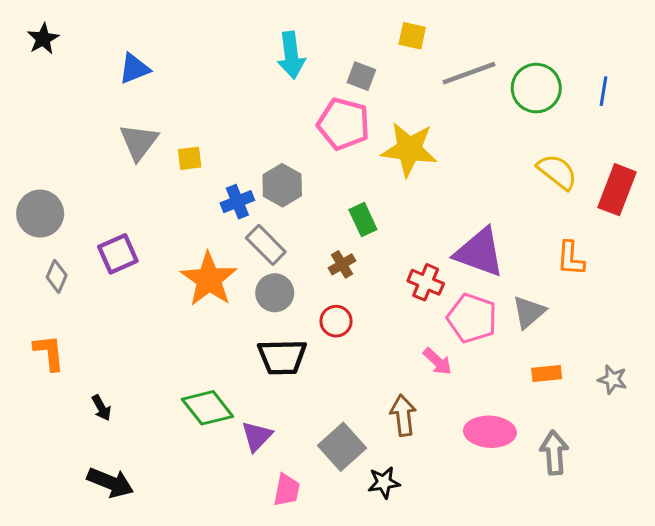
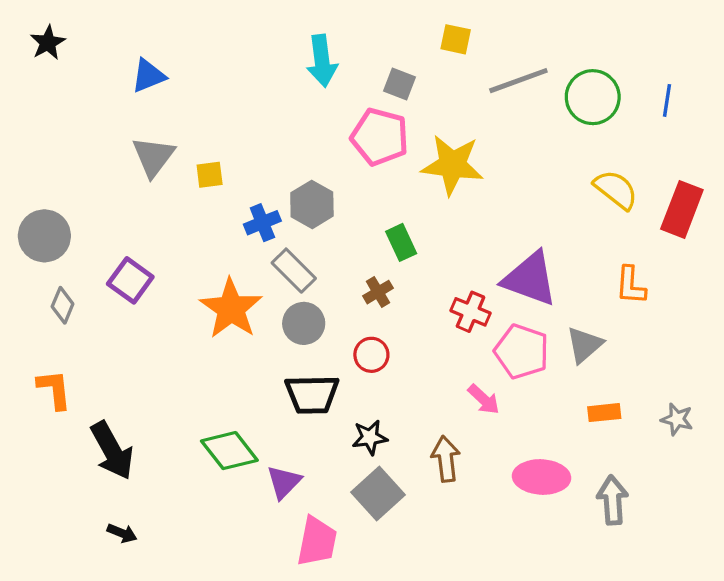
purple square: (118, 254) -> (130, 280), turned -30
black arrow: (101, 408) -> (112, 451), size x2.0
black arrow: (110, 483) -> (122, 533), size x0.6
black star: (384, 483) -> (370, 437), moved
pink trapezoid: (287, 490) -> (317, 541), size x1.4

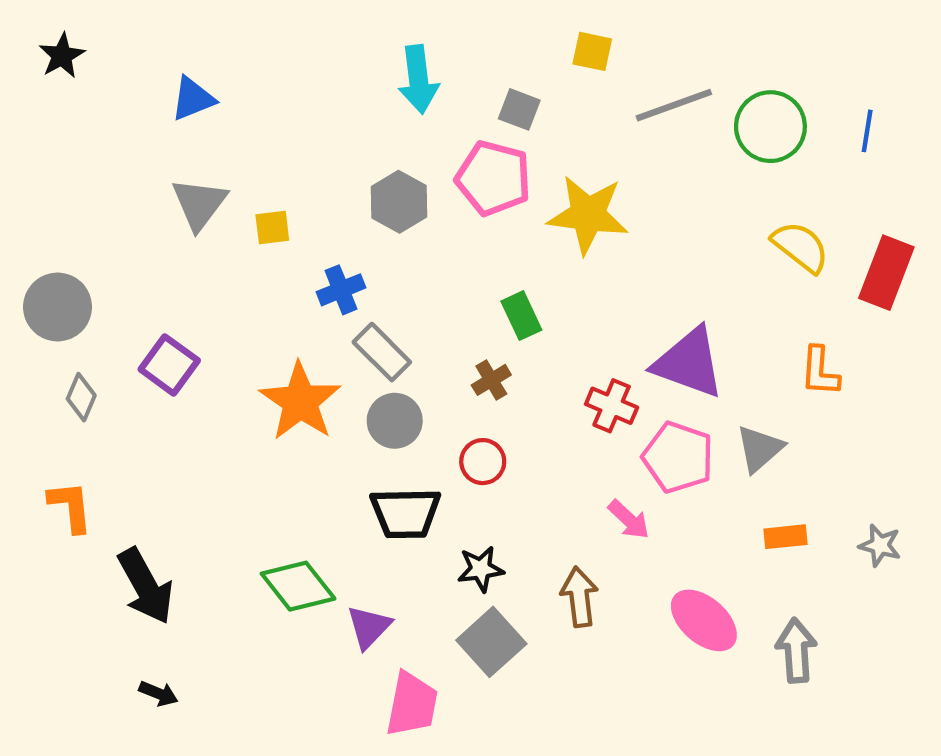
gray hexagon: (312, 204) -> (399, 202), moved
pink ellipse: (542, 477) -> (704, 620), turned 38

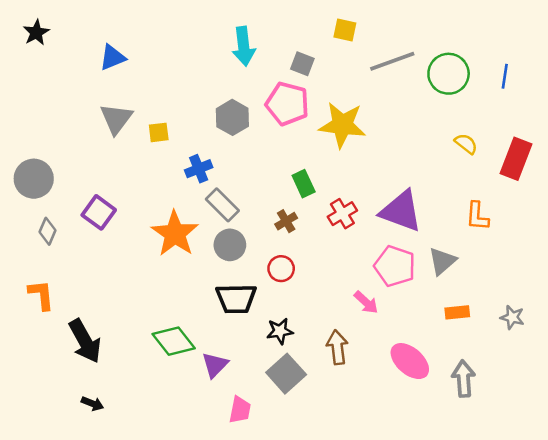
yellow semicircle: (801, 247) -> (466, 144), size x0.7
red cross: (612, 406) -> (342, 214), moved, turned 36
pink trapezoid: (412, 704) -> (240, 410), size x0.7

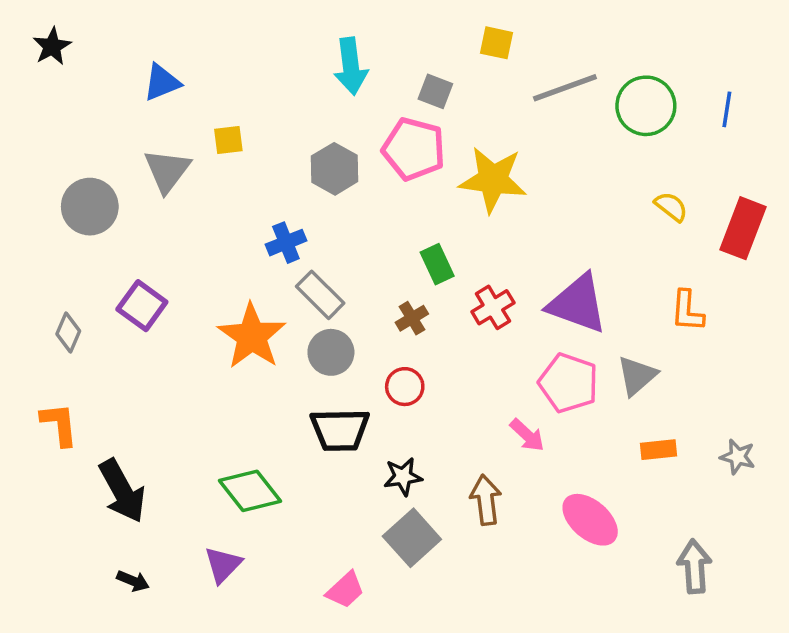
yellow square: (159, 132) -> (228, 140), moved
gray circle: (34, 179) -> (90, 207), moved
purple triangle: (215, 365) -> (223, 565), moved
gray arrow: (464, 379) -> (694, 567), moved
pink trapezoid: (240, 410) -> (345, 590), turned 36

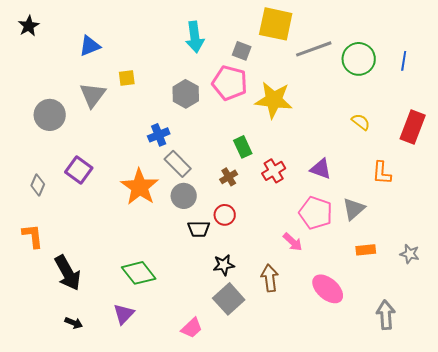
yellow square: (497, 43) -> (276, 24), size x1.8
yellow semicircle: (671, 207) -> (361, 122), moved
purple triangle: (578, 304) -> (321, 169), size x0.6
black trapezoid: (340, 430) -> (199, 229), moved, size x0.7

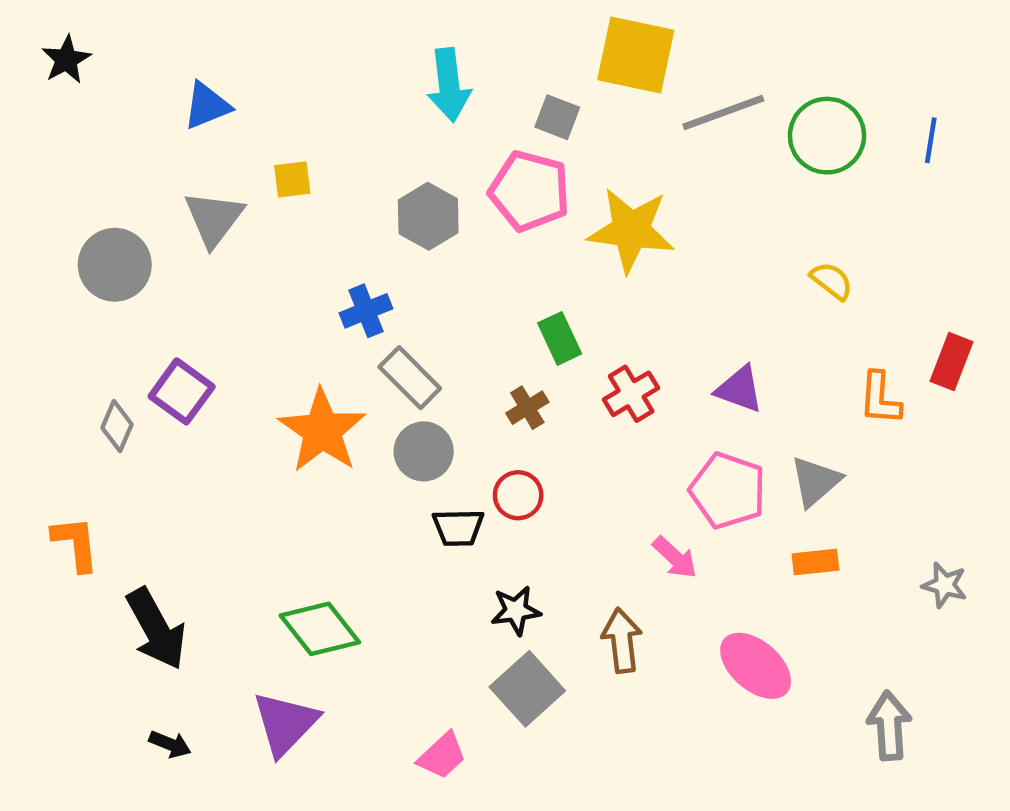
red rectangle: (413, 127) -> (951, 362), moved, size x0.7
gray diamond: (38, 185) -> (117, 426), moved
orange rectangle: (366, 250) -> (815, 562), moved
purple triangle: (124, 314) -> (285, 723), size x1.4

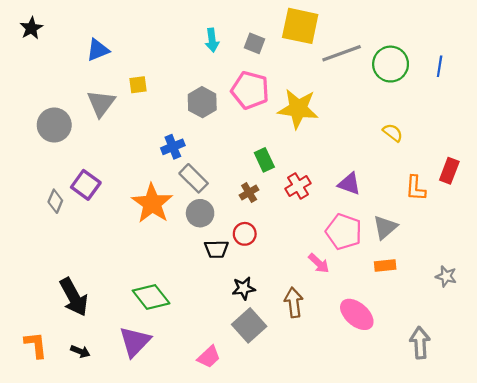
cyan arrow: (449, 85) -> (212, 40), size x0.7
gray square: (557, 117) -> (254, 43), moved
orange L-shape: (76, 544) -> (36, 345), moved

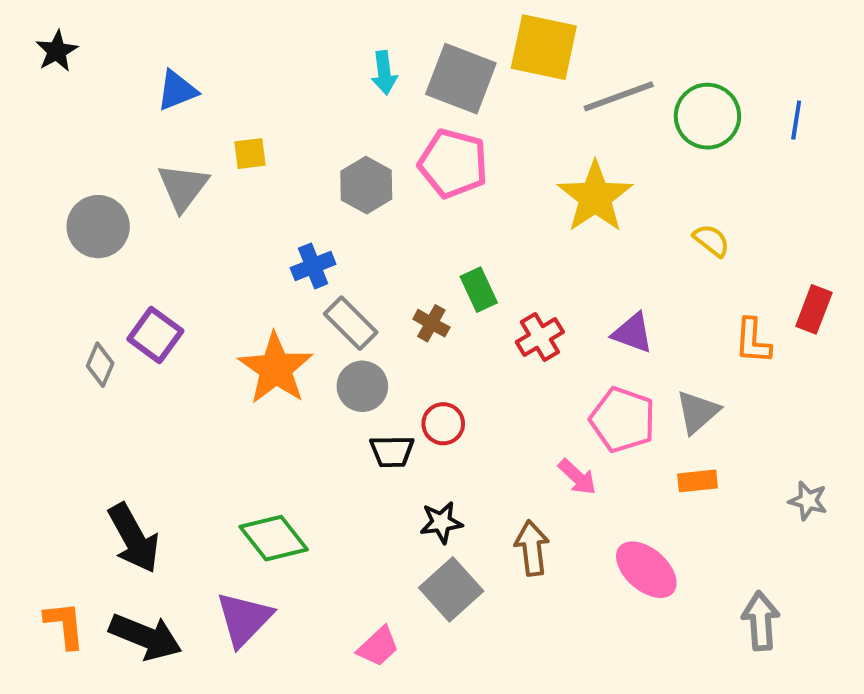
gray square: (254, 43) -> (461, 79), size x1.8
yellow star: (298, 109) -> (595, 197), moved, turned 30
brown cross: (249, 193) -> (431, 323), moved, turned -30
black arrow: (80, 351) -> (145, 637), size x2.0

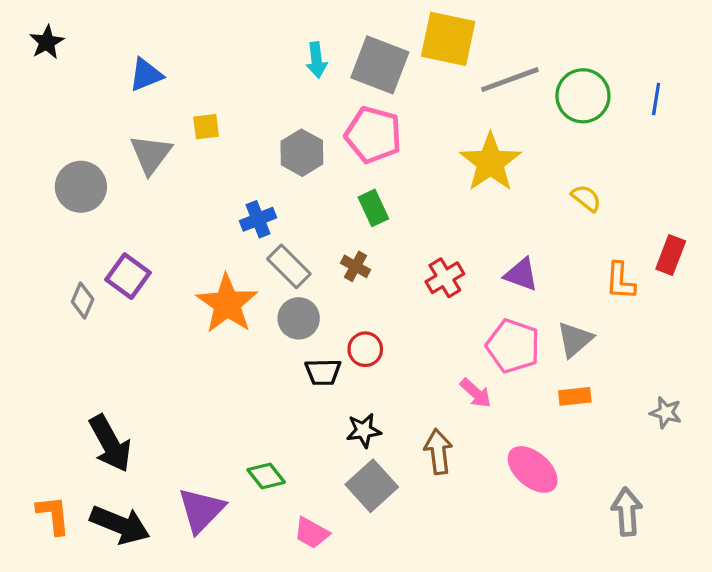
green rectangle: (479, 290) -> (373, 208), moved
green diamond: (274, 538) -> (266, 476), moved, size x0.7
pink trapezoid: (378, 647) -> (312, 533), turned 72

